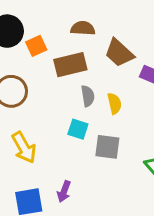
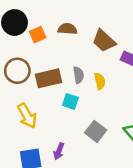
brown semicircle: (83, 28) -> (67, 29), moved
brown rectangle: (70, 65) -> (48, 78), moved
gray square: (107, 147) -> (96, 131), moved, turned 30

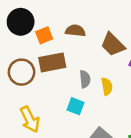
brown rectangle: (48, 78) -> (52, 62), moved

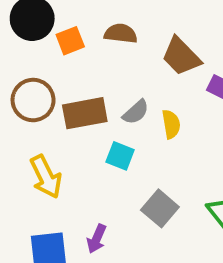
brown rectangle: (52, 62) -> (85, 113), moved
gray semicircle: (85, 79) -> (136, 112), turned 54

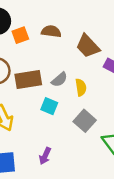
gray square: (160, 208) -> (85, 121), moved
purple arrow: (97, 239) -> (45, 156), moved

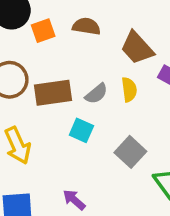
yellow semicircle: (81, 87) -> (129, 90), moved
purple arrow: (45, 156) -> (74, 200), turned 105

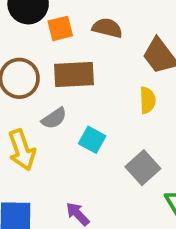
brown rectangle: (53, 93) -> (74, 75), moved
gray semicircle: (96, 94) -> (54, 118), moved

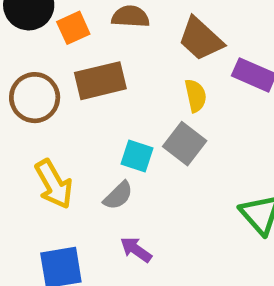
gray semicircle: (54, 118) -> (118, 196), moved
gray square: (143, 168) -> (185, 144), moved

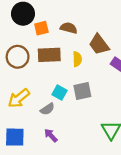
yellow semicircle: (196, 96) -> (77, 59), moved
gray square: (185, 144) -> (82, 91), turned 30
yellow arrow: (54, 184) -> (19, 98), turned 70

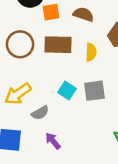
gray semicircle: (47, 109) -> (40, 113), moved

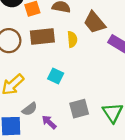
gray square: (94, 91) -> (79, 109), moved
gray semicircle: (40, 113) -> (30, 109), moved

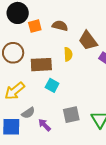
brown rectangle: (42, 37) -> (41, 65), moved

